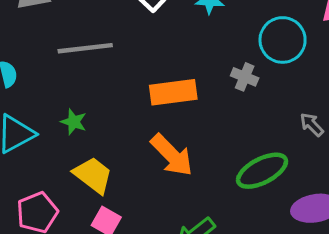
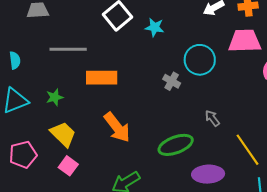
orange rectangle: (173, 92) -> (102, 78), moved
green star: (74, 122) -> (55, 97), turned 30

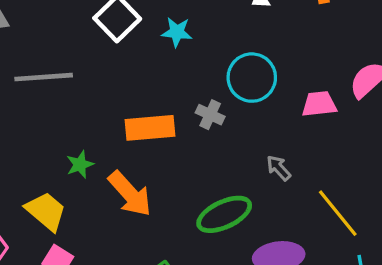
pink trapezoid: (245, 41) -> (319, 104), moved, size x0.7
orange rectangle: (102, 78) -> (150, 128), moved
green star: (55, 97) -> (80, 164), moved

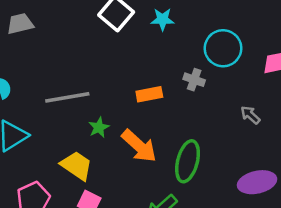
gray line: (44, 77) -> (67, 97), moved
orange rectangle: (150, 128) -> (149, 94), size x0.7
green ellipse: (224, 214) -> (188, 161), moved, turned -45

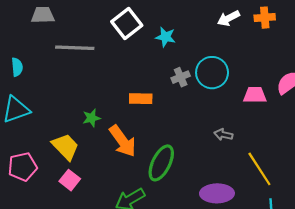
gray cross: (194, 80) -> (181, 77), moved, turned 36
gray line: (67, 97) -> (75, 48), moved
gray arrow: (250, 115) -> (223, 135), turned -42

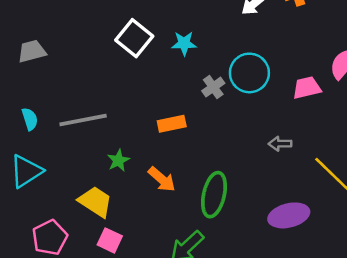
gray line: (75, 48) -> (83, 120), moved
cyan semicircle: (17, 67) -> (30, 119), moved
orange arrow: (123, 141) -> (162, 179), size x0.7

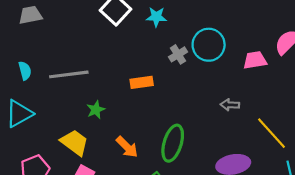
orange arrow: (162, 179) -> (127, 147), moved

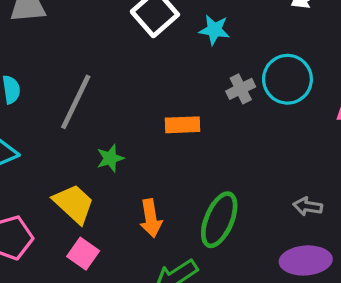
gray line: (69, 74) -> (76, 102), turned -63
gray arrow: (230, 105) -> (308, 206), moved
orange arrow: (127, 147) -> (151, 218), turned 30

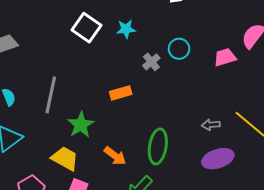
cyan circle: (287, 79) -> (179, 49), size x0.7
green star: (110, 158) -> (81, 125), size x1.5
orange arrow: (151, 218) -> (115, 156), turned -30

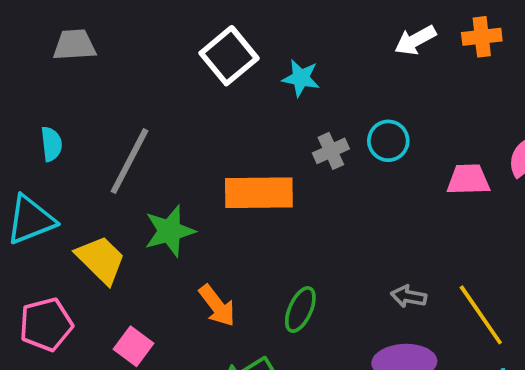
orange rectangle: (121, 93) -> (259, 193), size x1.6
green ellipse: (158, 146) -> (300, 310), size x0.7
yellow trapezoid: (65, 158) -> (101, 260), moved

